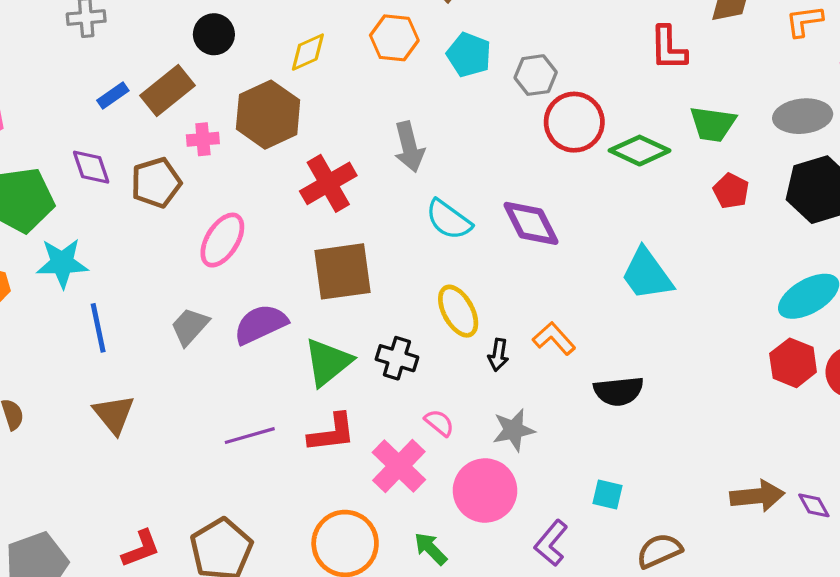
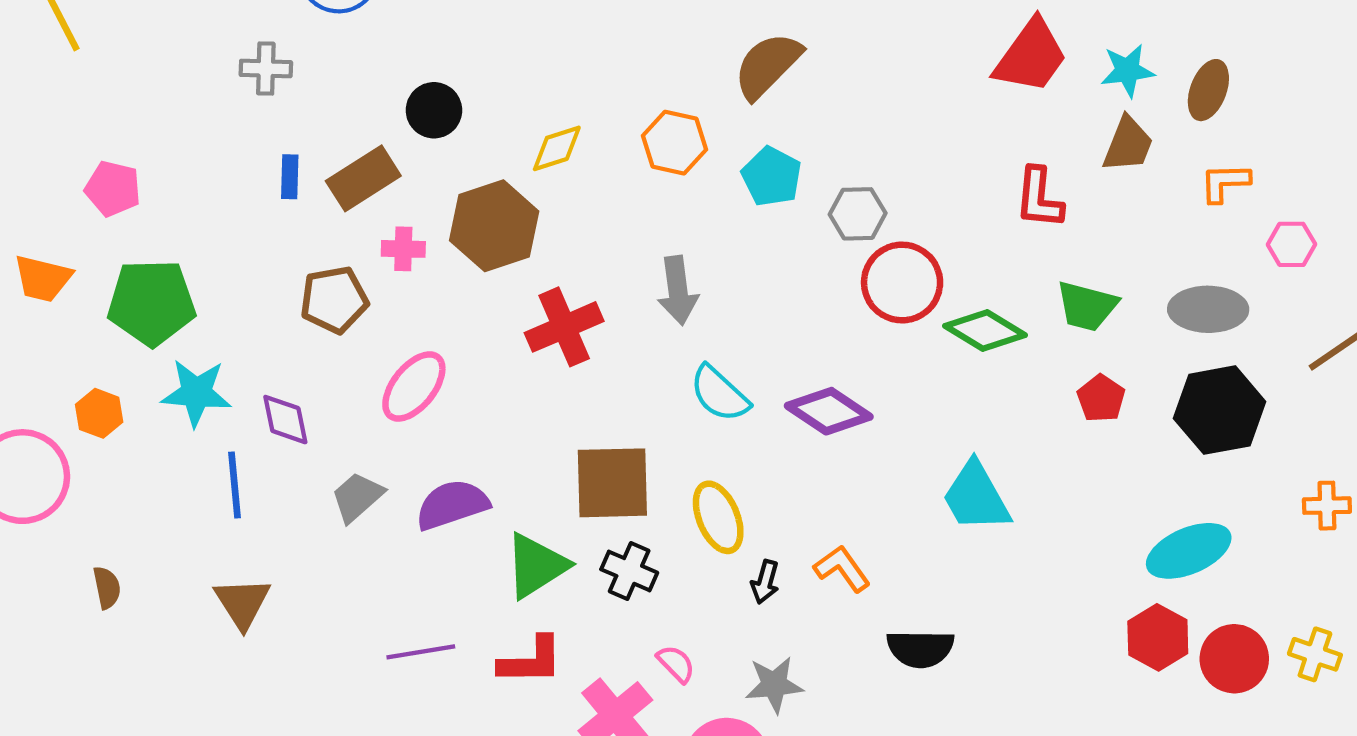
blue rectangle: (113, 96) -> (290, 177), turned -60
purple diamond: (91, 167) -> (285, 420), moved
purple diamond: (531, 223) -> (829, 411), turned -36
brown square: (343, 271) -> (612, 483), moved

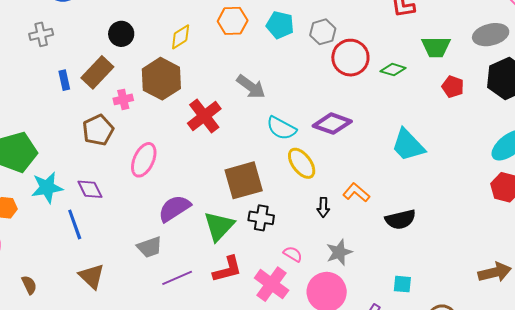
gray arrow: (678, 291) -> (251, 87), turned -32
green diamond: (985, 330) -> (393, 70), size x0.7
gray trapezoid: (357, 497) -> (150, 247), moved, turned -144
yellow ellipse: (718, 517) -> (302, 163), moved

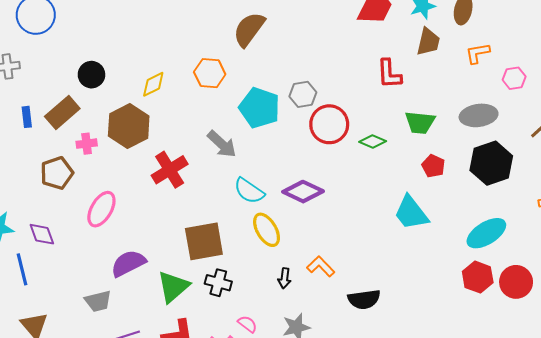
cyan pentagon: (280, 25) -> (259, 108), moved, size x1.4
cyan trapezoid: (408, 145) -> (411, 213), moved

